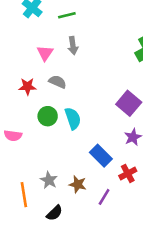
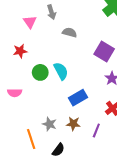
gray semicircle: (58, 82) -> (70, 32), moved
blue rectangle: (101, 156) -> (78, 98), moved, turned -66

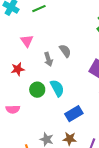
gray arrow: (52, 12) -> (48, 59), moved
gray semicircle: (70, 32) -> (65, 51), turned 40

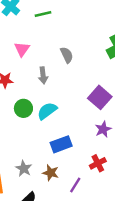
gray semicircle: (65, 51) -> (67, 55), moved
cyan semicircle: (57, 88) -> (47, 111), turned -108

